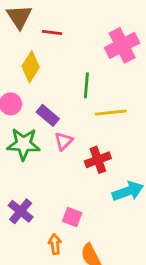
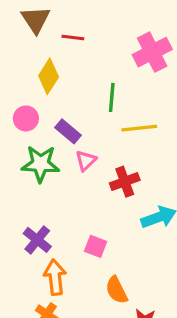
orange arrow: (55, 244) -> (55, 277), moved, size x1.5

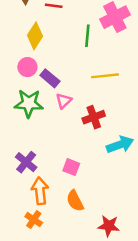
green line: (112, 97) -> (87, 36), moved
pink circle: (26, 118) -> (27, 67), moved
orange semicircle: (117, 290) -> (75, 201), moved

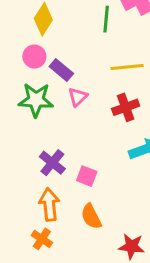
red cross: (94, 117) -> (126, 107), moved
purple cross: (26, 162) -> (52, 163), moved

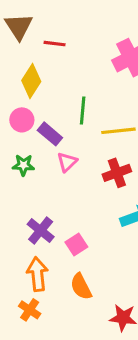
green line: (106, 19) -> (83, 111), moved
green star: (36, 100) -> (23, 165), size x0.6
pink square: (87, 176) -> (76, 245), turned 36

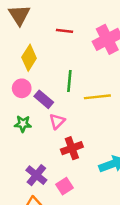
red line: (55, 44) -> (64, 31), moved
red cross: (117, 173) -> (72, 148), moved

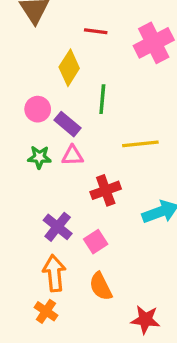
yellow diamond: (29, 58) -> (69, 68), moved
yellow line: (97, 97) -> (140, 144), moved
pink triangle: (57, 121) -> (72, 156), moved, turned 42

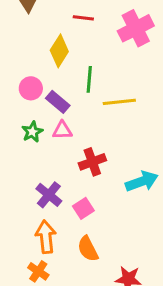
yellow line: (140, 144) -> (119, 102), moved
green star: (39, 157) -> (32, 132), turned -30

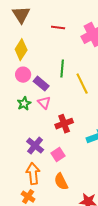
yellow diamond: (59, 51) -> (21, 50), moved
yellow line: (119, 102) -> (82, 84), turned 70
pink triangle: (62, 130) -> (44, 103), turned 48

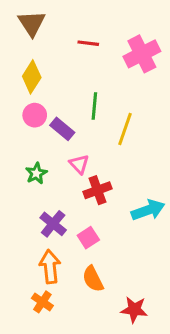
yellow line: (82, 84) -> (125, 129), turned 45
pink triangle: (44, 103) -> (79, 164), moved
green star: (24, 104) -> (36, 173), moved

